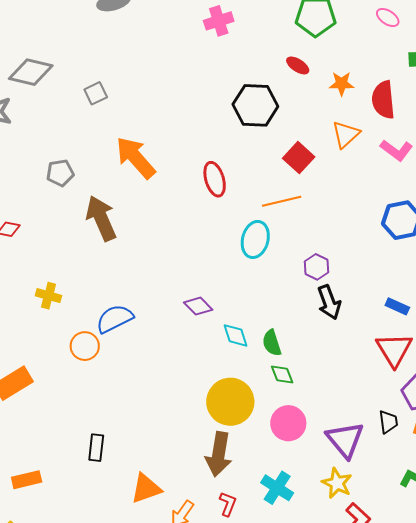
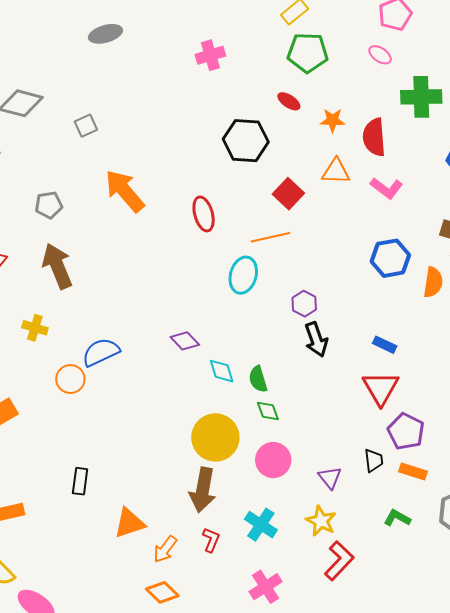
orange triangle: (346, 134) -> (336, 171), turned 44
brown arrow: (101, 218) -> (57, 266), moved
purple triangle: (345, 440) -> (330, 478), size x0.6

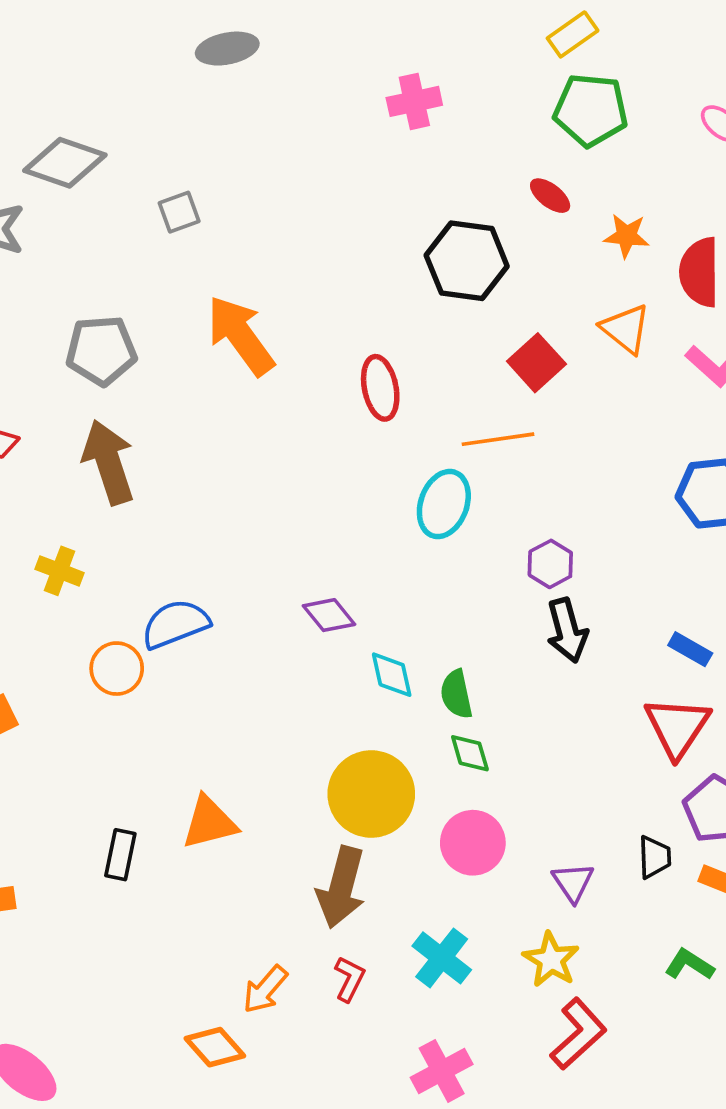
orange triangle: (336, 171) -> (626, 329), turned 32
gray pentagon: (49, 205) -> (101, 351), size x1.4
orange triangle: (129, 523) -> (209, 823), moved
orange diamond: (162, 592) -> (215, 1047), moved

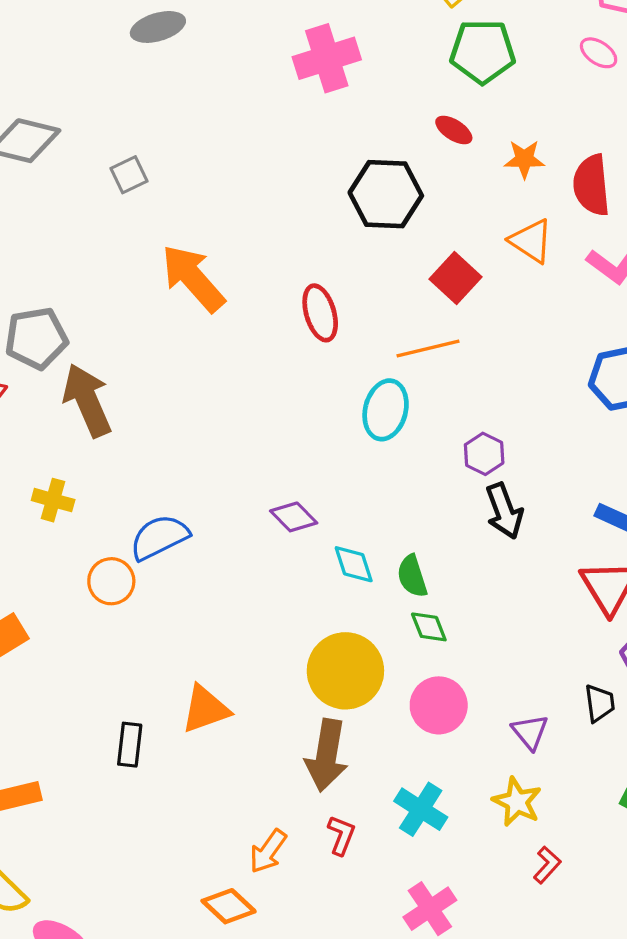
pink cross: (414, 101) -> (327, 58), size x1.4
gray pentagon: (101, 351) -> (36, 338), moved
red L-shape: (578, 1034) -> (547, 865), size x0.6

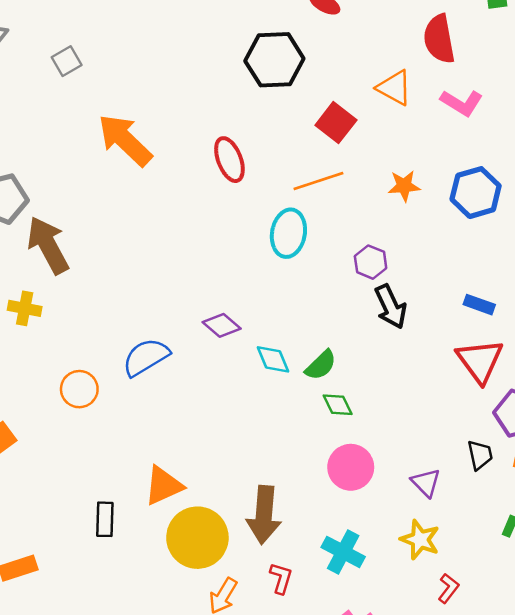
orange star: (524, 159) -> (404, 186), moved
yellow cross: (53, 500) -> (25, 308), moved
blue semicircle: (159, 537) -> (146, 357), moved
green semicircle: (412, 576) -> (321, 365), turned -112
yellow circle: (345, 671) -> (197, 538), moved

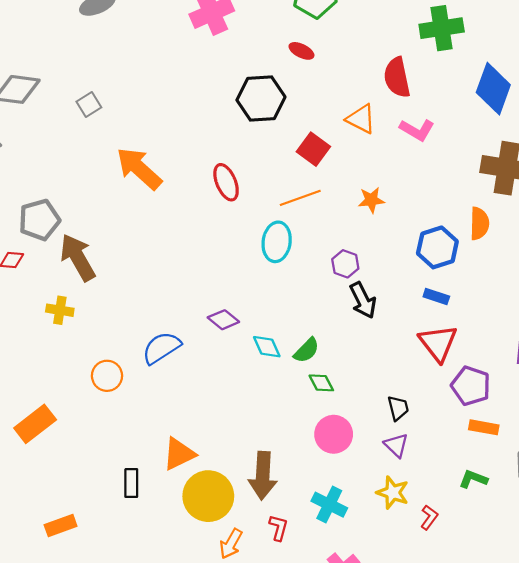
blue hexagon: (476, 193) -> (437, 247), moved
black trapezoid: (480, 455) -> (398, 408), moved
red L-shape: (448, 588) -> (429, 517), moved

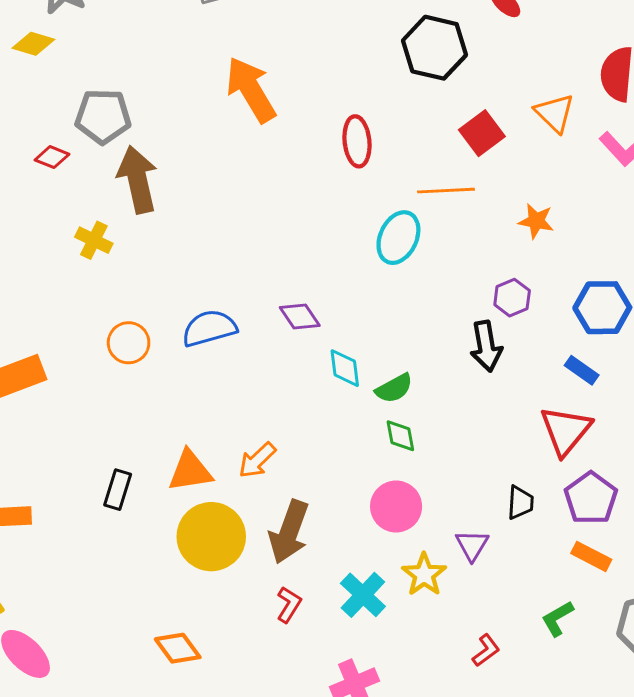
purple hexagon: (345, 264) -> (512, 298), moved
black trapezoid: (398, 408) -> (520, 503), moved
green L-shape: (473, 479) -> (557, 619), turned -68
yellow star: (393, 493) -> (424, 575), moved
orange arrow: (231, 544) -> (257, 460), moved

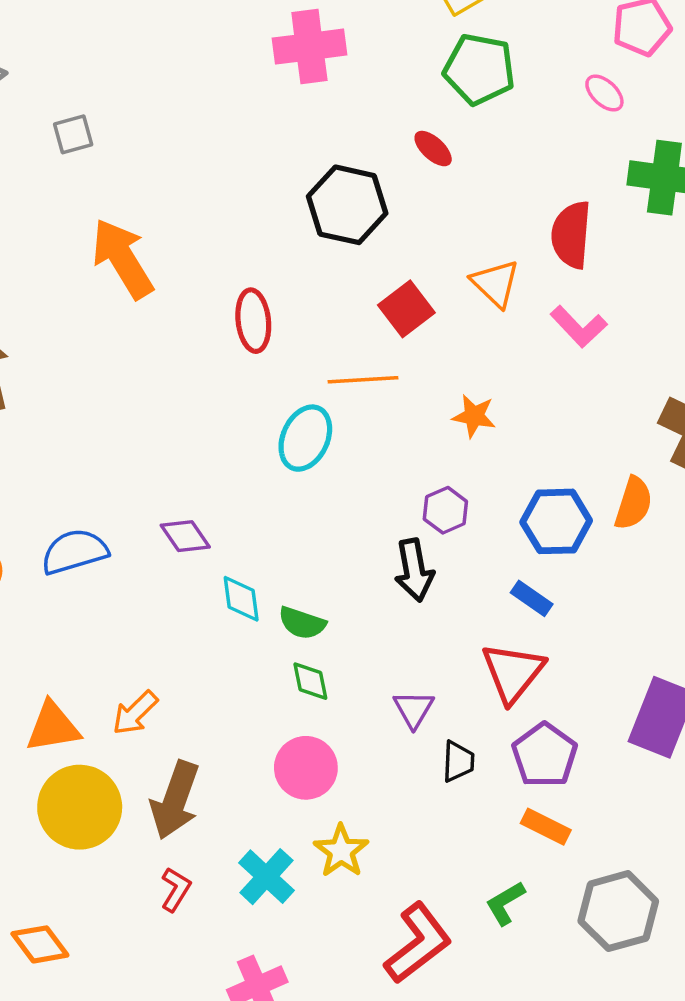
green semicircle: (394, 388) -> (302, 623), turned 48
purple triangle: (472, 545) -> (414, 709), moved
red L-shape: (486, 650) -> (418, 943), size x2.0

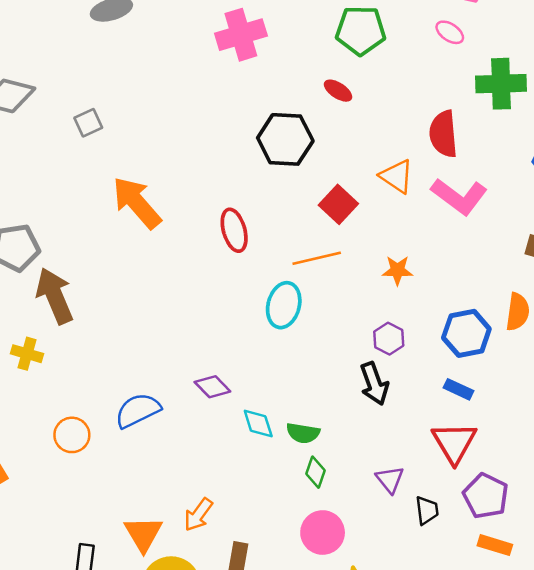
pink L-shape: (579, 327) -> (459, 196), size x1.4
green diamond: (310, 681) -> (316, 472), turned 40
orange triangle: (53, 727) -> (143, 534), turned -42

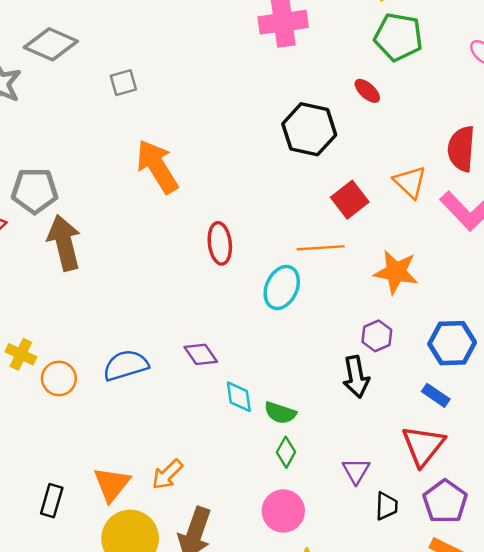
red ellipse: (234, 230) -> (220, 243), moved
orange star: (397, 270) -> (396, 272), size x1.5
yellow cross: (27, 354) -> (21, 354), moved

